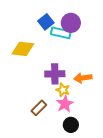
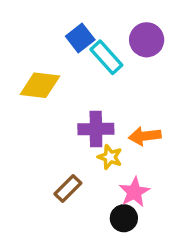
purple circle: (71, 23) -> (147, 40), moved
cyan rectangle: (61, 33) -> (106, 57), turned 36
pink star: (65, 104) -> (134, 192), moved

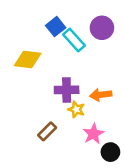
black circle: (124, 218) -> (110, 152), moved

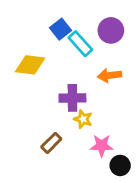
orange arrow: (101, 95) -> (110, 75), moved
pink star: (93, 134) -> (102, 146), turned 30

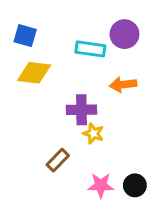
blue square: (61, 29) -> (25, 36), moved, turned -36
cyan rectangle: (80, 44) -> (90, 49), turned -40
pink star: (102, 146) -> (101, 185), moved

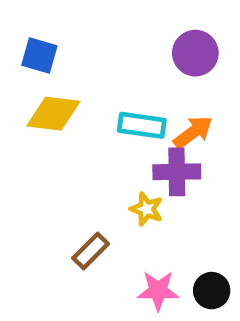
cyan rectangle: (90, 49) -> (142, 125), moved
orange arrow: (123, 85) -> (193, 132), turned 150
purple cross: (81, 110) -> (177, 172), moved

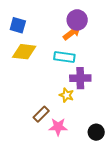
purple circle: (195, 53) -> (77, 20), moved
orange arrow: (193, 132) -> (72, 33), moved
pink star: (158, 291) -> (58, 127), moved

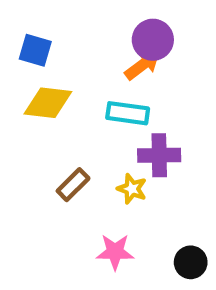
brown rectangle: (41, 114) -> (73, 185), moved

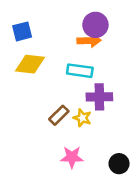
blue square: (35, 50) -> (22, 31), turned -30
orange arrow: (142, 65) -> (89, 41), turned 35
brown rectangle: (73, 185) -> (59, 115), moved

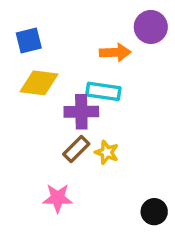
purple circle: (95, 25) -> (151, 27), moved
purple cross: (99, 97) -> (81, 112), moved
pink star: (72, 157) -> (58, 198), moved

